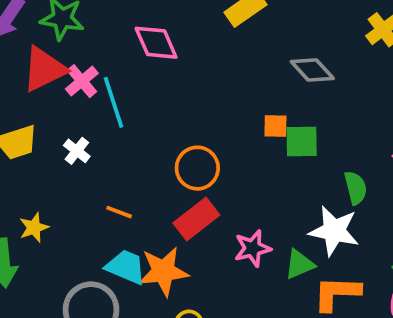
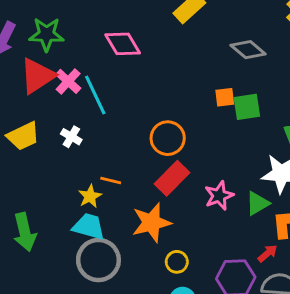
yellow star: (34, 228) -> (90, 196), moved
cyan trapezoid: (126, 267) -> (89, 226), moved

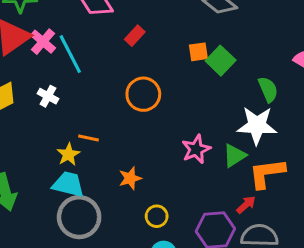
green square: (247, 107) -> (221, 61), turned -36
red rectangle: (172, 178) -> (135, 36), moved, size x0.6
orange star: (151, 223) -> (130, 178), size x0.6

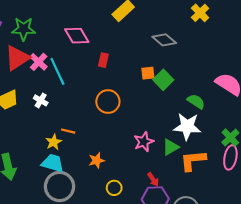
red rectangle: (135, 36) -> (103, 60), turned -32
green semicircle: (268, 89) -> (196, 101), turned -36
red arrow: (246, 205) -> (153, 179), moved, turned 96

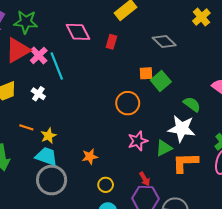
red rectangle: (103, 60) -> (111, 42), moved
orange circle: (108, 102) -> (128, 103), moved
orange line: (68, 131) -> (26, 127), moved

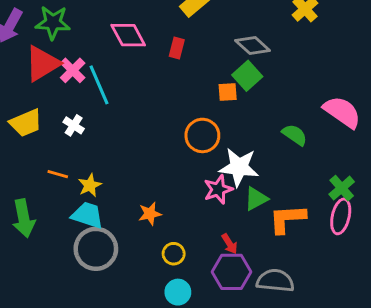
green square: (161, 81) -> (247, 76), moved
white star: (182, 129) -> (239, 167), moved

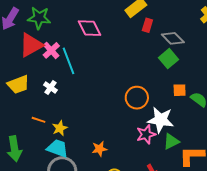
red rectangle: (177, 48) -> (147, 25), moved
orange square: (228, 92) -> (180, 90), moved

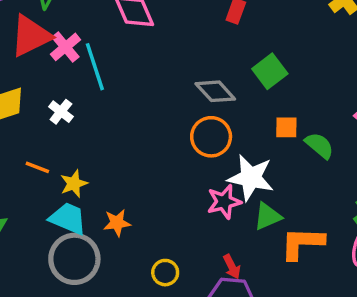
gray diamond: (173, 38) -> (215, 91), moved
orange star: (99, 149) -> (117, 223), moved

